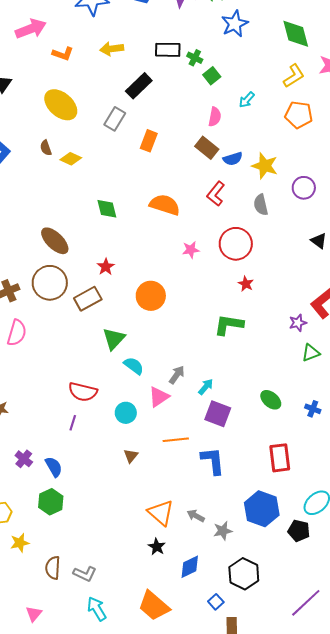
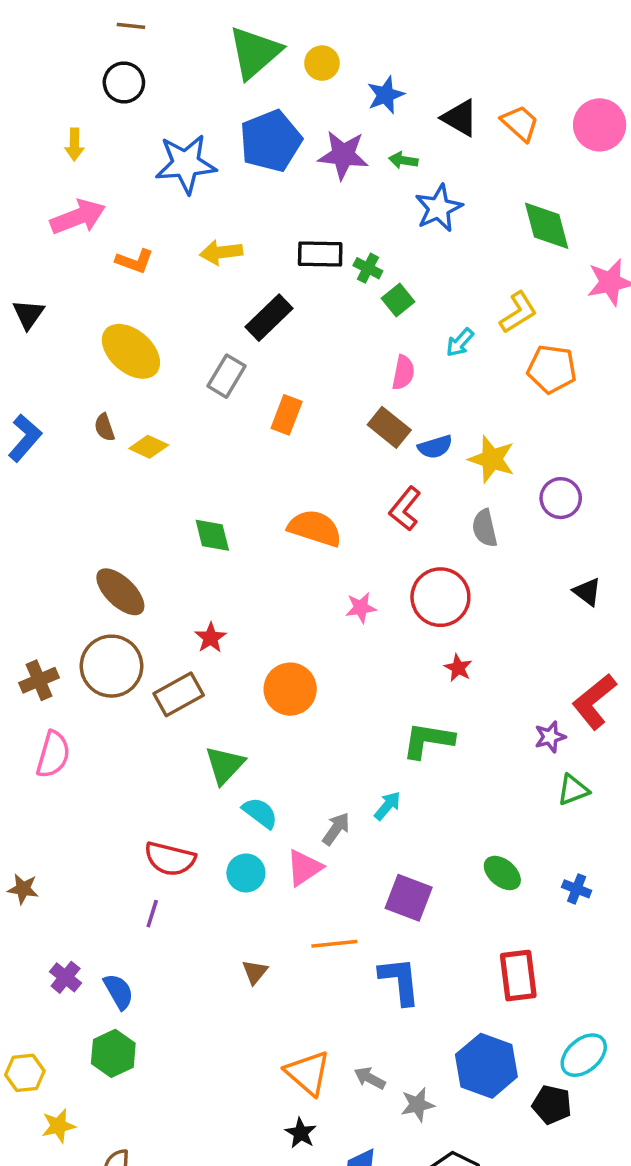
yellow L-shape: (294, 76) -> (518, 312), moved
cyan arrow: (206, 387) -> (387, 806), moved
cyan circle: (126, 413) -> (246, 873), moved

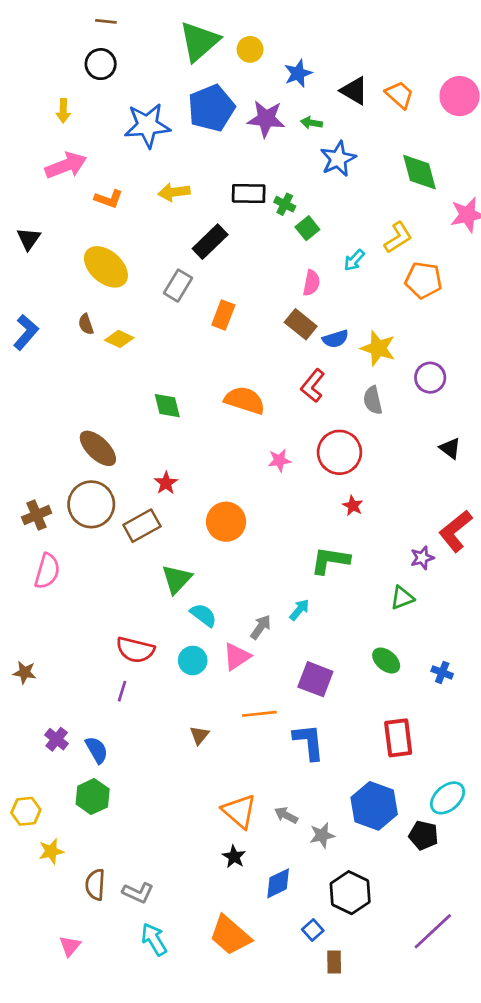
green triangle: (573, 790) -> (402, 598), moved

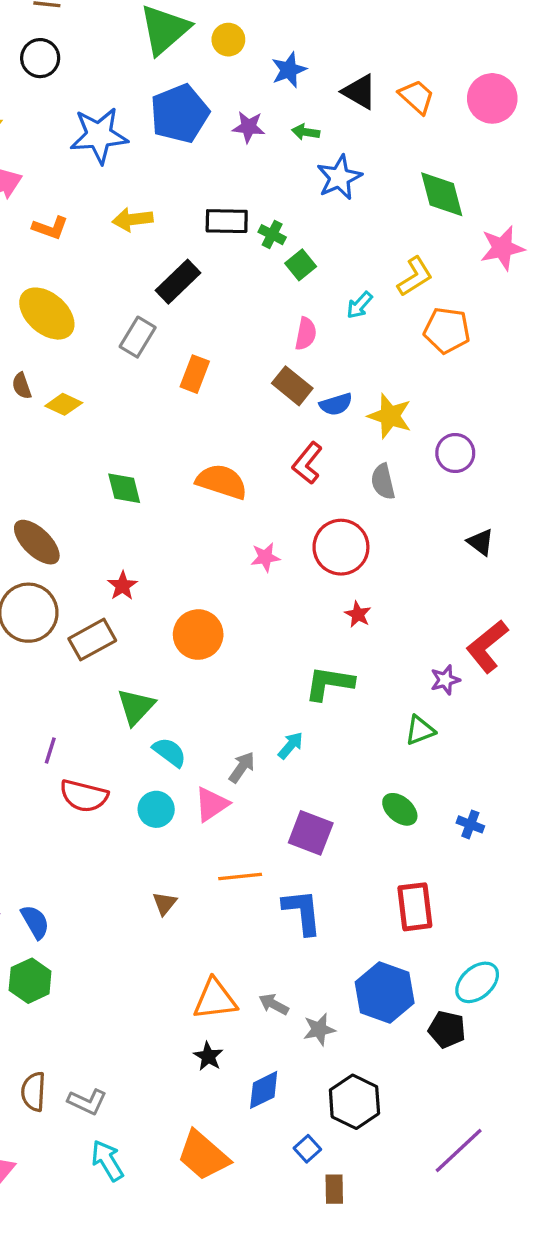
purple star: (266, 119) -> (249, 127), size x0.7
purple line: (122, 691) -> (50, 750), moved
orange triangle: (239, 811) -> (215, 999), turned -48

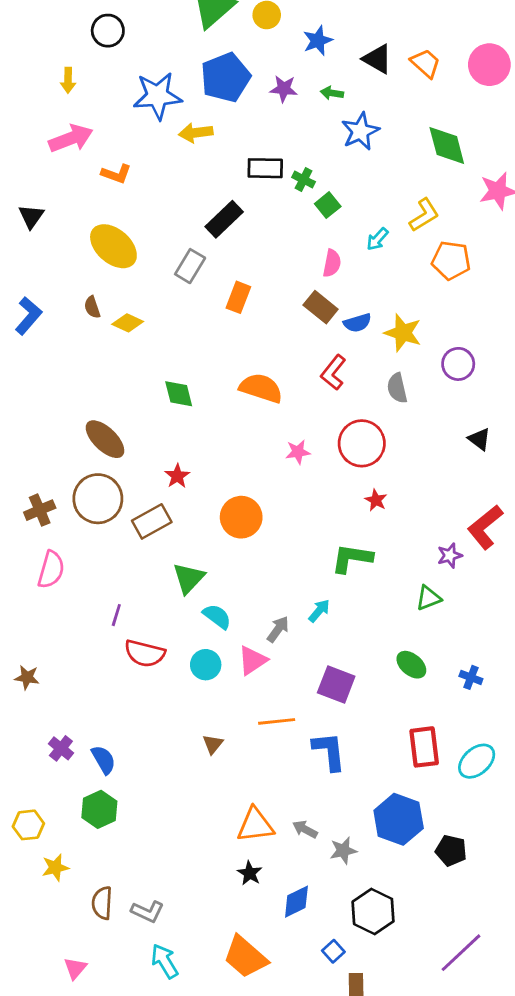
yellow arrow: (133, 219) -> (196, 133), moved
cyan ellipse: (477, 982) -> (477, 761), moved

